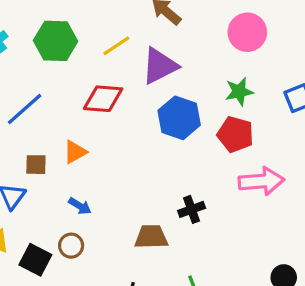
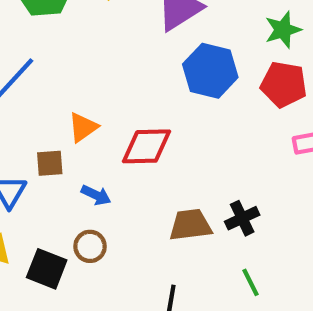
red diamond: (103, 99) -> (147, 146), moved
brown square: (36, 165) -> (50, 163), moved
black cross: (192, 209) -> (242, 218), moved

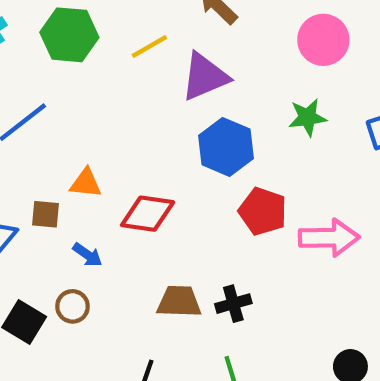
red pentagon: (284, 84) -> (263, 211), moved
orange triangle: (83, 127) -> (86, 183), turned 32

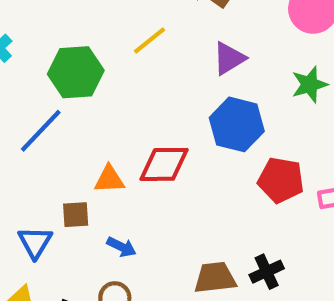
green hexagon: (69, 35) -> (76, 72), moved
purple triangle: (205, 77) -> (229, 58), moved, size x0.7
red diamond: (148, 214) -> (164, 164), moved

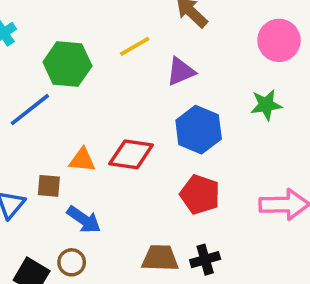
purple triangle: (229, 58) -> (181, 71), moved
red pentagon: (281, 180) -> (200, 195), moved
blue arrow: (121, 247) -> (84, 219), size x1.4

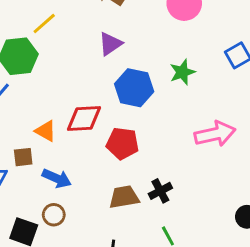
yellow line: (135, 46) -> (44, 24), moved
green star: (266, 105) -> (182, 72), moved
orange triangle: (82, 160) -> (46, 131), turned 35
red pentagon: (200, 195) -> (123, 143), moved

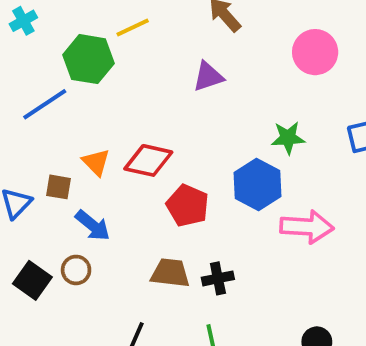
blue hexagon: (134, 88) -> (258, 185), moved

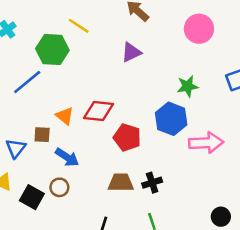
yellow line: (133, 27) -> (79, 26), turned 65

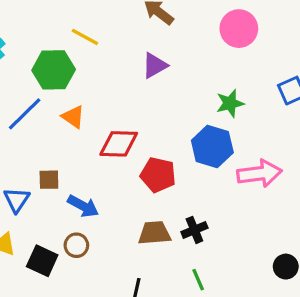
orange triangle: (65, 116) -> (73, 117), moved

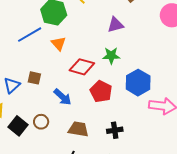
green star: (230, 103) -> (111, 56), moved
blue arrow: (83, 206) -> (63, 97), moved
brown trapezoid: (154, 233) -> (78, 129), moved

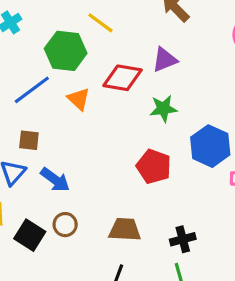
red diamond: (82, 67) -> (123, 78), moved
brown square: (34, 78) -> (29, 140), moved
blue arrow: (63, 97) -> (55, 180), moved
black cross: (115, 130) -> (183, 239), moved

